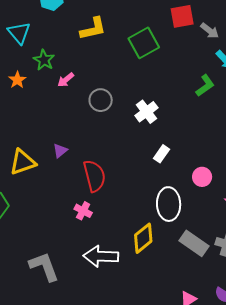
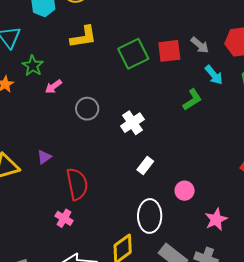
red square: (182, 16) -> (169, 51), moved

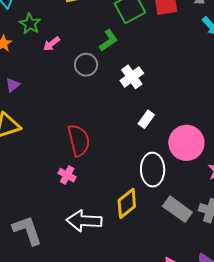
green L-shape: (192, 100) -> (108, 40), moved
purple triangle: (44, 157) -> (13, 85), moved
pink circle: (185, 191) -> (186, 143), size x1.8

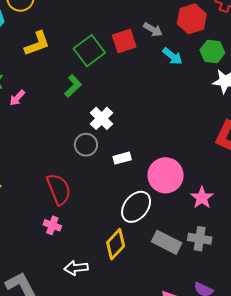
gray circle: (86, 65) -> (86, 145), moved
white rectangle: (146, 119) -> (122, 158), turned 48
white ellipse: (153, 170) -> (136, 207), turned 48
white arrow: (84, 221) -> (76, 268), size x0.7

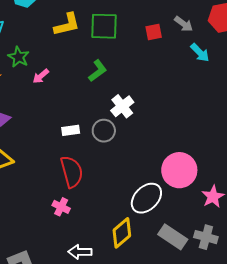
red square: (124, 41) -> (154, 32), size x0.7
green square: (89, 51) -> (104, 26), moved, turned 32
white rectangle: (122, 158) -> (71, 130), moved

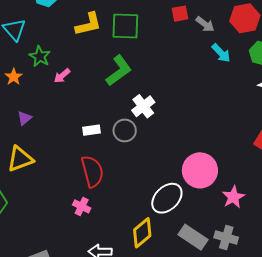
red square: (154, 32) -> (180, 14), moved
green L-shape: (98, 71) -> (119, 71), size x1.4

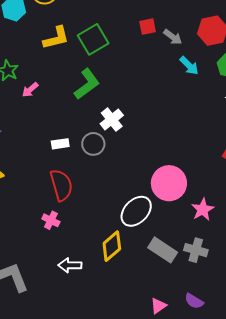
green square: (125, 26) -> (93, 39), turned -32

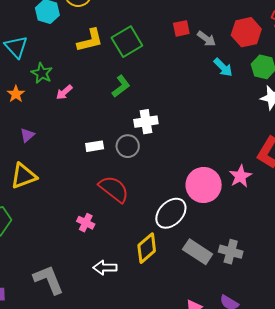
green L-shape: (87, 84) -> (121, 86), size x0.7
white cross: (112, 120) -> (146, 122), turned 30
red semicircle: (61, 185) -> (114, 189), moved, turned -36
pink star: (203, 210) -> (240, 176), moved

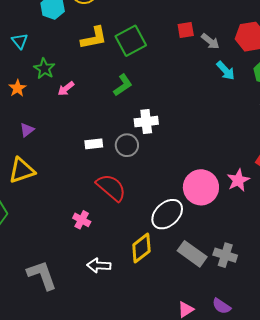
cyan triangle: (16, 47) -> (20, 41), size x0.7

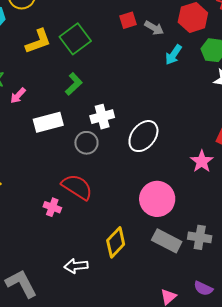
cyan arrow: (226, 71) -> (173, 55), turned 85
white rectangle: (94, 144) -> (48, 122), moved, size x1.6
pink circle: (201, 187) -> (157, 199), moved
white ellipse: (167, 214) -> (143, 136), moved
pink cross: (82, 220) -> (52, 207), moved

